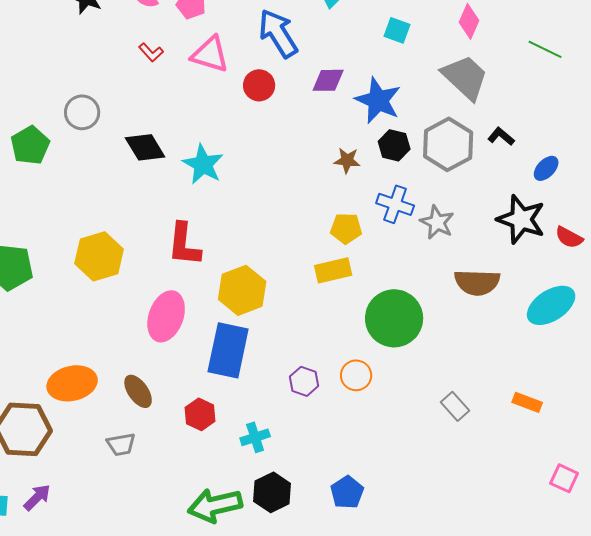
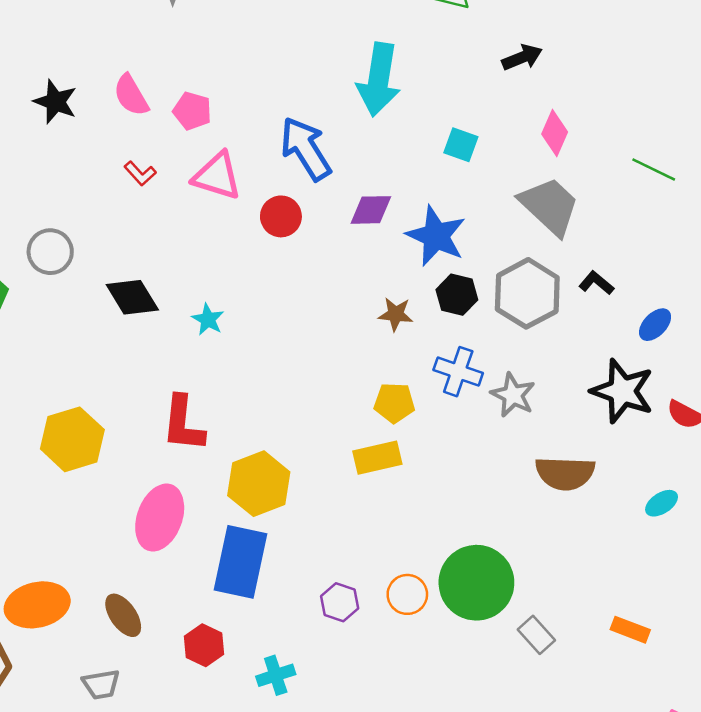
cyan star: (203, 164) -> (208, 319), size x0.6
cyan ellipse: (551, 305) -> (662, 503), size x0.5
green circle: (394, 318) -> (476, 583), moved

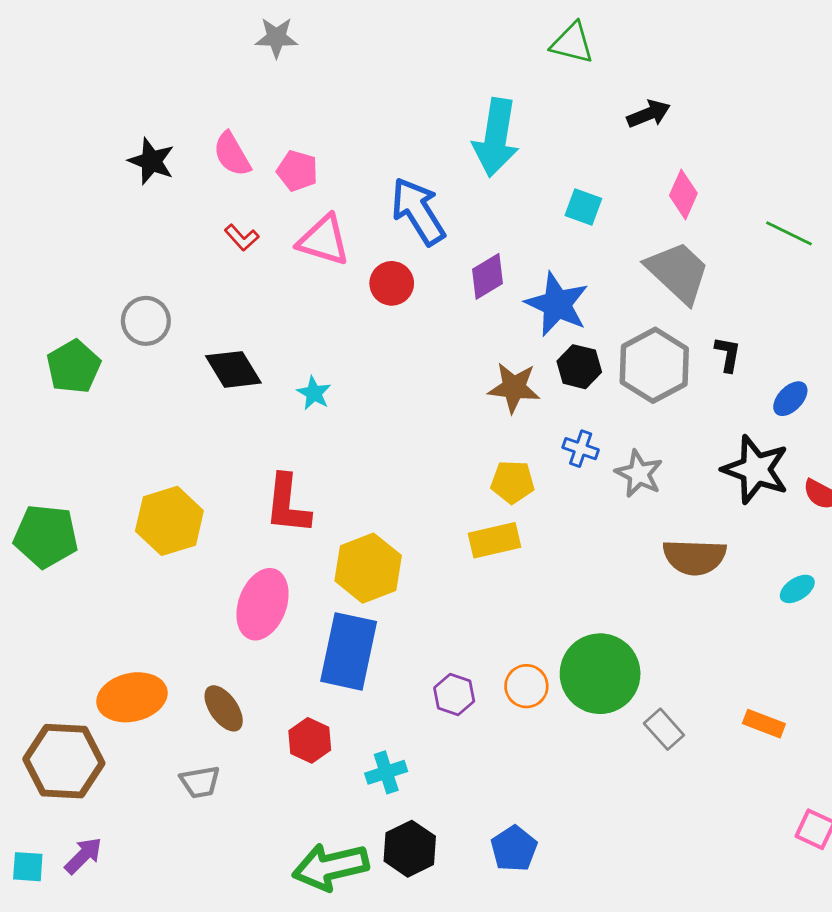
purple diamond: (371, 210) -> (488, 276), turned -30
black L-shape: (596, 283) -> (728, 354), turned 60
brown star: (396, 314) -> (514, 388), size x1.4
blue cross: (458, 372) -> (581, 449), size x0.7

